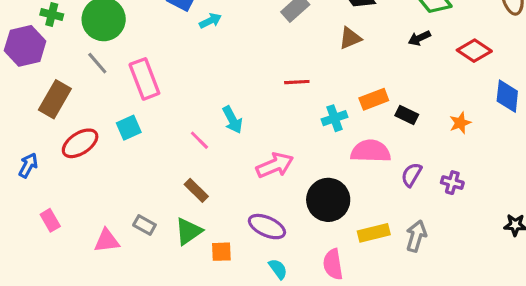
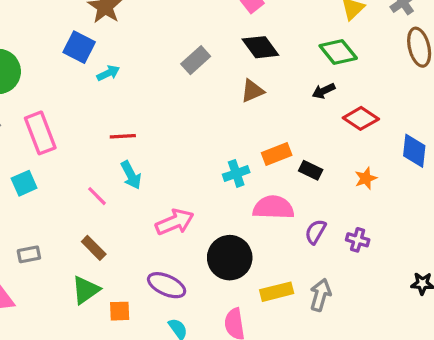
red diamond: (474, 51) -> (361, 118), moved
red line: (297, 82) -> (123, 136), moved
gray rectangle: (144, 225) -> (29, 254), moved, turned -40

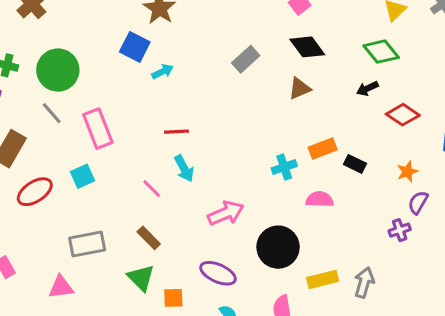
pink semicircle: (273, 207) -> (320, 199), size x0.7
purple semicircle: (315, 232) -> (418, 202), moved
purple cross: (358, 240) -> (400, 230), turned -35
gray rectangle: (29, 254) -> (87, 244), size x1.6
green triangle: (86, 290) -> (141, 278), turned -40

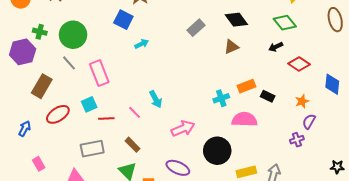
cyan arrow: (163, 72) -> (142, 44), moved
red line: (176, 132) -> (106, 118), moved
pink semicircle: (320, 199) -> (244, 119), size x1.4

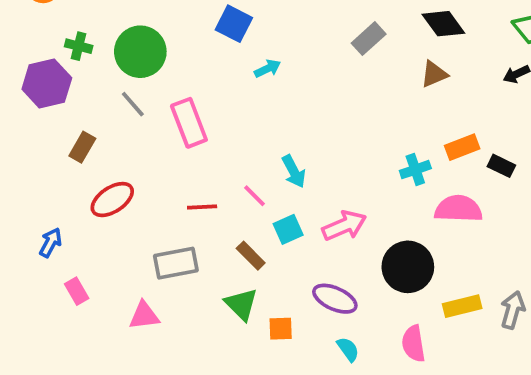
brown rectangle: (42, 86) -> (82, 147), size x0.7
cyan square: (89, 104) -> (288, 229), moved
blue arrow: (25, 129) -> (51, 243), moved

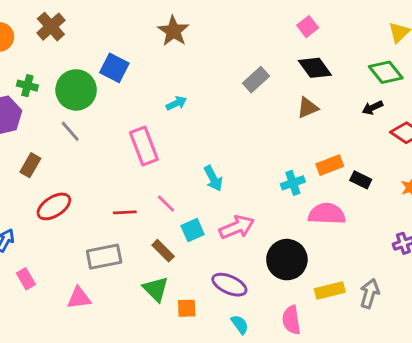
blue square: (234, 24) -> (114, 68), moved
pink rectangle: (189, 123) -> (144, 146), moved
cyan arrow: (294, 171) -> (213, 178), moved

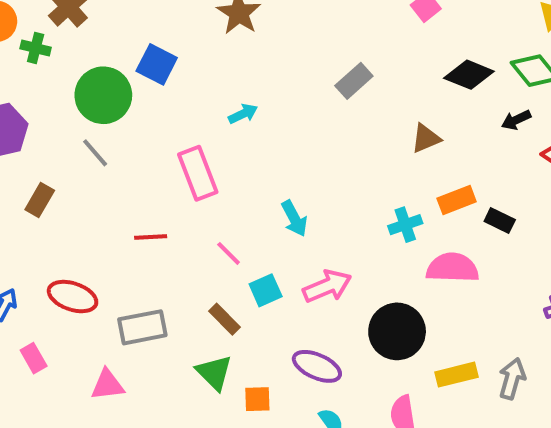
black diamond: (315, 68) -> (469, 75), moved, turned -32
green cross: (27, 86) -> (36, 48), moved
brown triangle: (308, 108) -> (426, 138), moved
red ellipse: (54, 206) -> (73, 297), moved, turned 52
red line: (125, 212) -> (151, 237), moved

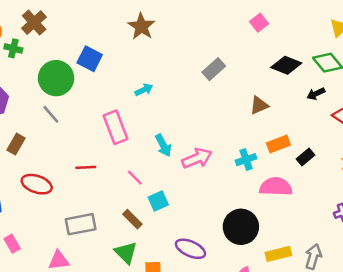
cyan arrow: (294, 218) -> (163, 145), moved
black rectangle: (500, 221) -> (306, 157), turned -66
pink arrow: (327, 286) -> (197, 158), moved
red ellipse: (73, 297) -> (37, 184), moved

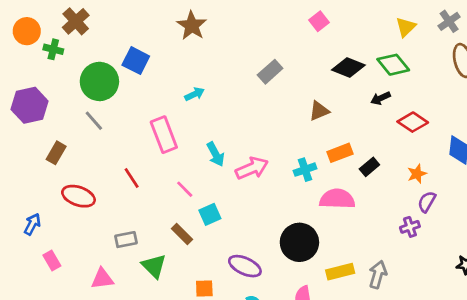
red line: (86, 167) -> (132, 178), turned 60
gray rectangle: (81, 224) -> (126, 240), size x0.7
green triangle: (126, 253) -> (154, 266), moved

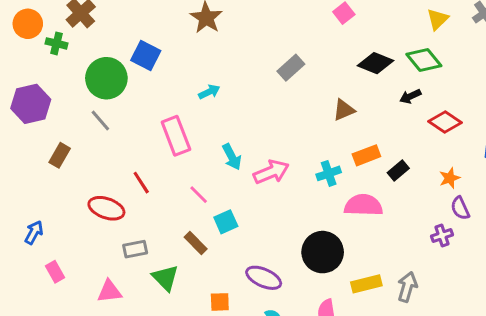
red ellipse: (78, 196) -> (106, 208), moved
purple semicircle: (427, 202) -> (460, 208), turned -55

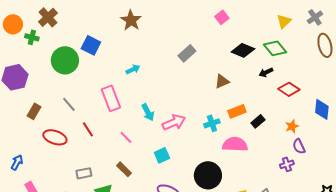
gray line: (100, 121) -> (69, 104), moved
red ellipse: (106, 208) -> (55, 137), moved
cyan square: (226, 222) -> (162, 155), moved

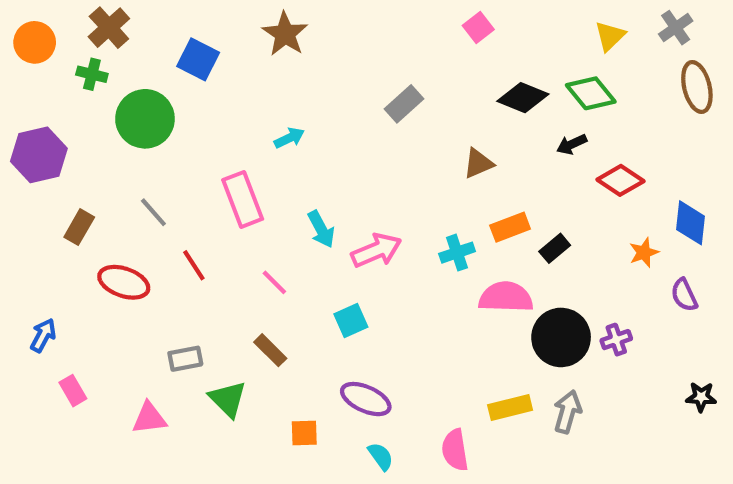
green cross: (32, 37) -> (92, 74), moved
blue square: (91, 45) -> (198, 59), moved
orange star: (292, 126) -> (644, 253), moved
purple semicircle: (299, 146) -> (684, 295), moved
black circle: (208, 175) -> (561, 337), moved

